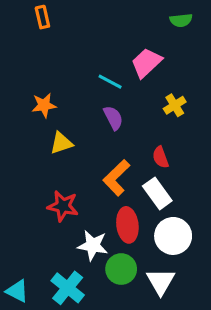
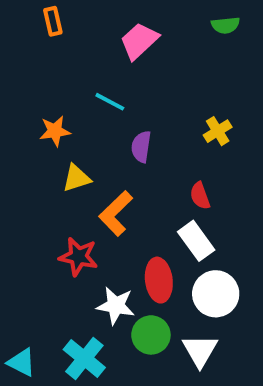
pink trapezoid: (146, 63) -> (139, 41), moved
cyan line: (110, 82) -> (110, 102), moved
purple semicircle: (113, 118) -> (141, 147), turned -145
orange L-shape: (116, 178) -> (116, 213), moved

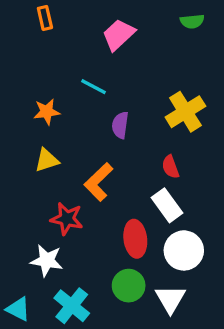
yellow cross: (218, 131) -> (185, 112), size x1.6
yellow triangle: (76, 178) -> (47, 160), moved
white star: (116, 306) -> (47, 261), moved

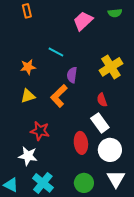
pink trapezoid: (119, 35) -> (83, 21), moved
orange L-shape: (99, 182) -> (59, 96), moved
green circle: (129, 286) -> (84, 183), moved
white triangle: (170, 299) -> (116, 179), moved

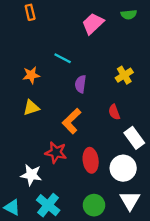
yellow cross: (111, 67) -> (124, 75), size x0.7
orange L-shape: (59, 96) -> (72, 121), moved
white rectangle: (100, 123) -> (134, 138), moved
red star: (40, 131) -> (56, 152), moved

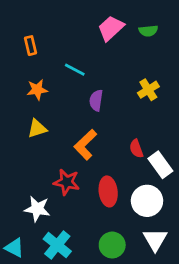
orange rectangle: (30, 12) -> (30, 46), moved
green semicircle: (129, 15) -> (148, 31), moved
red semicircle: (114, 112) -> (136, 149), moved

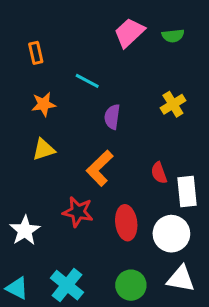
white rectangle: (160, 165) -> (187, 192), turned 30
white star: (37, 209) -> (25, 231), moved, turned 30
white triangle: (155, 240) -> (181, 279), turned -50

